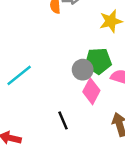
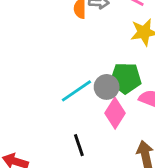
cyan line: (19, 75) -> (76, 91), moved

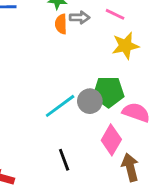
pink diamond: (115, 113) -> (111, 140), moved

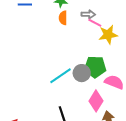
pink line: (115, 14) -> (95, 23), moved
gray arrow: (80, 17) -> (88, 14), moved

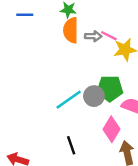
gray arrow: (88, 14) -> (93, 36), moved
orange semicircle: (63, 18) -> (71, 30), size x1.5

